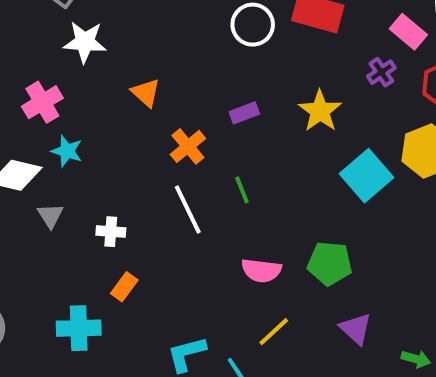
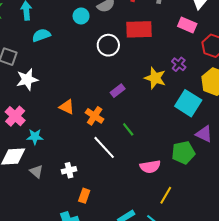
purple cross: (381, 72) -> (179, 64), moved
orange triangle: (146, 93) -> (67, 107), moved
purple triangle: (356, 329) -> (204, 134), moved

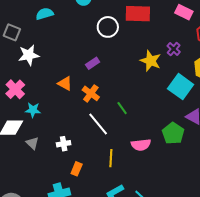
purple rectangle: (118, 91) -> (93, 63), moved
green pentagon: (183, 153) -> (173, 133), turned -30
yellow line: (166, 195) -> (111, 158), moved, turned -30

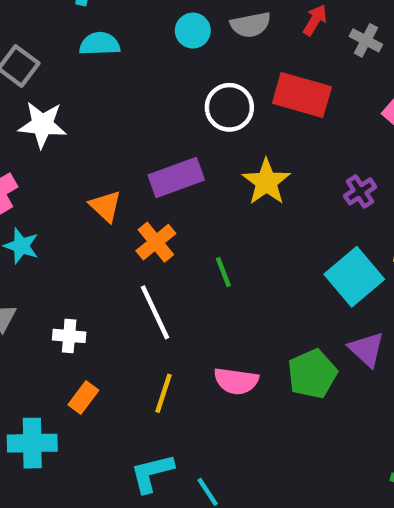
yellow star: (150, 61) -> (266, 182), moved
purple rectangle: (93, 63) -> (176, 178), size x1.6
green line: (122, 108) -> (223, 272), moved

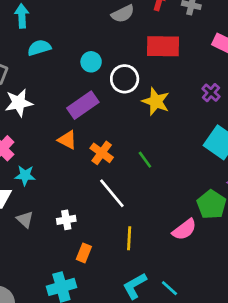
cyan circle: (193, 31) -> (91, 62), moved
white circle: (229, 107) -> (125, 79), moved
purple rectangle: (176, 178) -> (83, 105), moved
pink semicircle: (236, 381) -> (184, 230), moved, turned -30

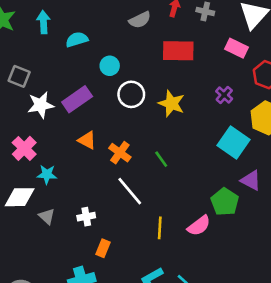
cyan semicircle: (39, 48) -> (77, 39), moved
white circle: (125, 79) -> (131, 94), moved
purple rectangle: (83, 105) -> (77, 99), moved
yellow line: (129, 238) -> (160, 228), moved

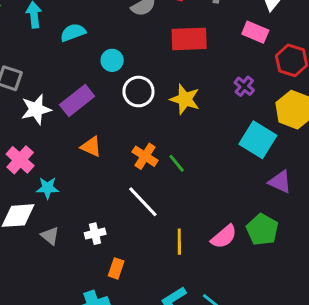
orange cross: (120, 153) -> (145, 156), moved
green pentagon: (225, 202) -> (262, 230), moved

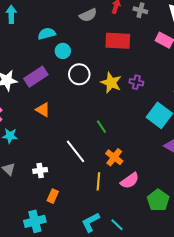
cyan semicircle: (73, 32) -> (47, 34), moved
purple cross: (244, 86) -> (136, 82), moved, turned -32
orange cross: (145, 156) -> (114, 157), moved
green pentagon: (262, 230) -> (158, 200), moved

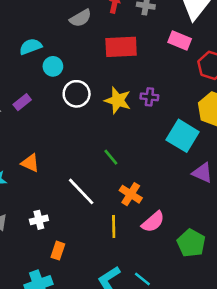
purple rectangle: (36, 77) -> (22, 102), size x0.6
orange triangle: (43, 110) -> (30, 163), moved

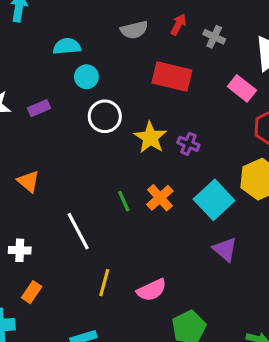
orange cross: (131, 194) -> (160, 198), moved

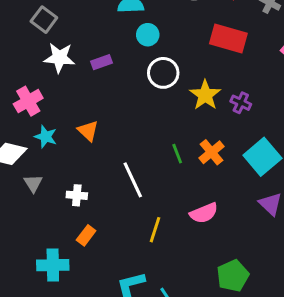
pink semicircle: (152, 290) -> (204, 213), moved

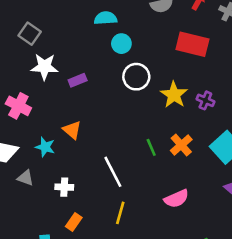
purple rectangle: (102, 62) -> (78, 80), moved
pink cross: (28, 101) -> (18, 106), turned -30
cyan star: (46, 137) -> (45, 147), moved
gray triangle: (33, 183) -> (25, 178), turned -36
yellow line: (155, 230) -> (120, 213), moved

